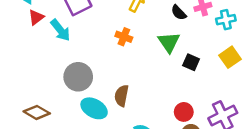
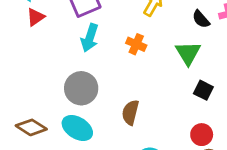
cyan arrow: (60, 30) -> (90, 38), moved, turned 55
black square: (191, 62) -> (203, 90), moved
cyan ellipse: (94, 108) -> (77, 128), moved

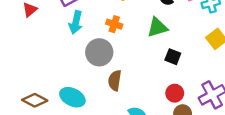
green triangle: (188, 53) -> (157, 27), turned 50
gray circle: (81, 88) -> (99, 52), moved

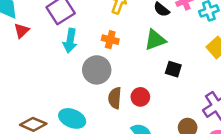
red circle: (175, 93) -> (140, 97), moved

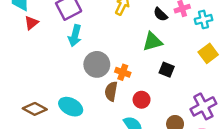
orange cross: (110, 40) -> (123, 72), moved
red circle: (140, 97) -> (142, 100), moved

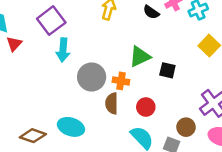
green triangle: (152, 42) -> (140, 57), moved

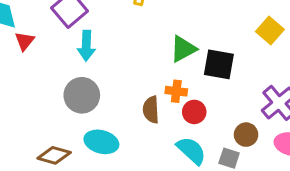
black square: (167, 70) -> (219, 64), size x1.5
gray circle: (92, 77) -> (82, 95), moved
orange cross: (121, 81) -> (176, 91), moved

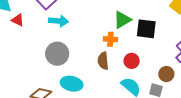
red triangle: (24, 41) -> (18, 20), turned -40
cyan arrow: (86, 46) -> (59, 21), turned -84
orange cross: (176, 91) -> (110, 39), moved

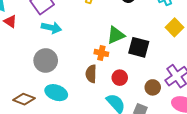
brown circle: (166, 74) -> (153, 87), moved

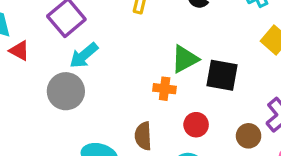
cyan arrow: (51, 28) -> (84, 55), turned 132
gray circle: (46, 61) -> (66, 91), moved
brown semicircle: (91, 74) -> (143, 136), moved

